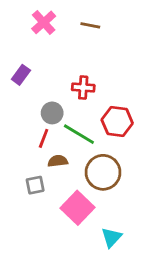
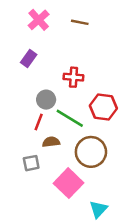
purple rectangle: (21, 75) -> (29, 58), moved

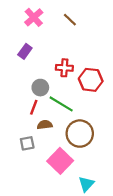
brown line: (80, 22) -> (70, 20), turned 32
red hexagon: (103, 107) -> (91, 80), moved

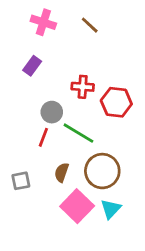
pink cross: (34, 17) -> (43, 22), turned -30
brown semicircle: (45, 125) -> (62, 172), moved, turned -64
gray square: (27, 143) -> (21, 181), moved
cyan triangle: (86, 184) -> (111, 209), moved

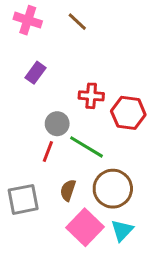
pink cross: (43, 22) -> (28, 20), moved
brown line: (90, 25) -> (77, 22), moved
gray square: (21, 181) -> (23, 199), size x1.5

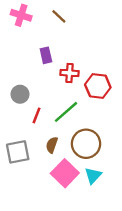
purple rectangle: (35, 73) -> (46, 55), moved, turned -49
gray circle: (57, 124) -> (20, 94), moved
green line: (87, 147) -> (66, 112), turned -72

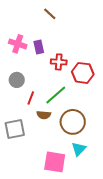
pink cross: (21, 15) -> (18, 44), moved
brown semicircle: (52, 145) -> (44, 115), moved, turned -104
pink square: (65, 173) -> (55, 162), moved, turned -35

